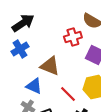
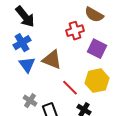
black arrow: (23, 23) -> (25, 17), turned 85
blue triangle: (34, 86) -> (27, 65), moved, turned 30

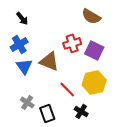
black arrow: (25, 17) -> (22, 18), size x0.6
red cross: (75, 31) -> (72, 43), moved

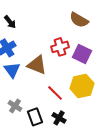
black cross: (81, 111) -> (59, 118), moved

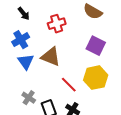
red cross: (60, 47) -> (57, 24), moved

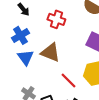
red cross: (57, 24) -> (56, 19), turned 36

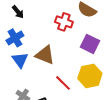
red cross: (56, 19) -> (64, 22), moved

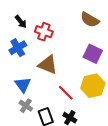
red cross: (64, 22) -> (44, 32), moved
blue triangle: (20, 60) -> (23, 85), moved

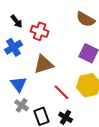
brown triangle: (48, 65) -> (44, 64), turned -40

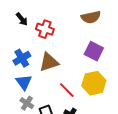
brown semicircle: (86, 19) -> (91, 17), turned -42
blue cross: (14, 47) -> (22, 58), moved

